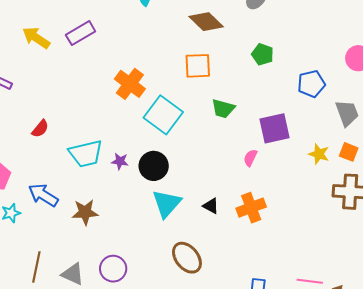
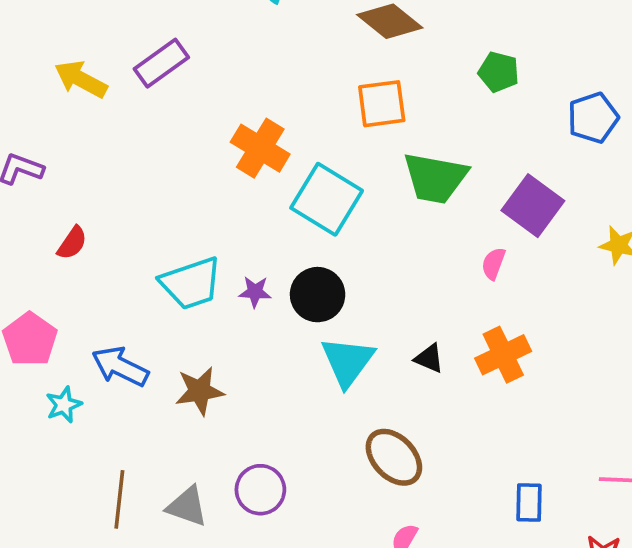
green trapezoid: (223, 109) -> (435, 178), size x1.5
purple square: (275, 128) -> (533, 206), turned -36
red semicircle: (40, 129) -> (72, 243), moved

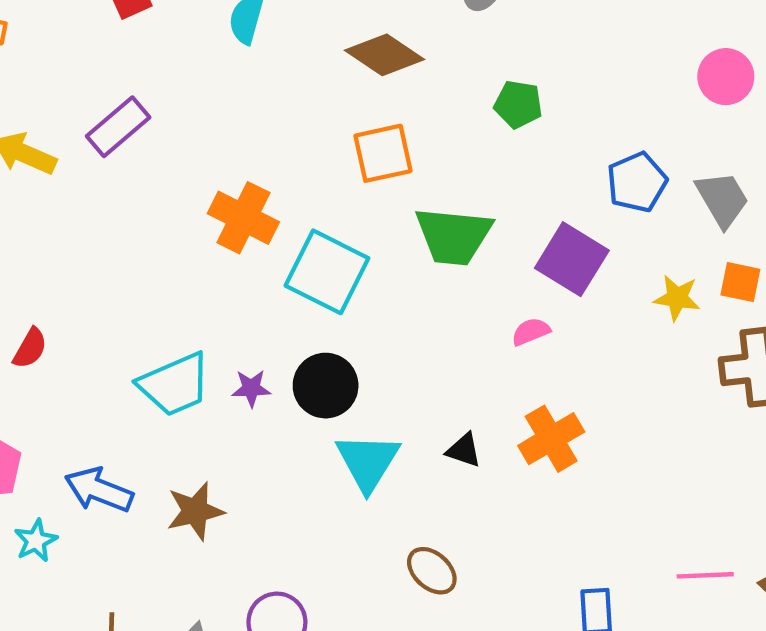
blue pentagon: (593, 118) -> (637, 182), moved
pink semicircle: (493, 264) -> (531, 332), turned 52
brown ellipse: (394, 457) -> (432, 571), size x0.7

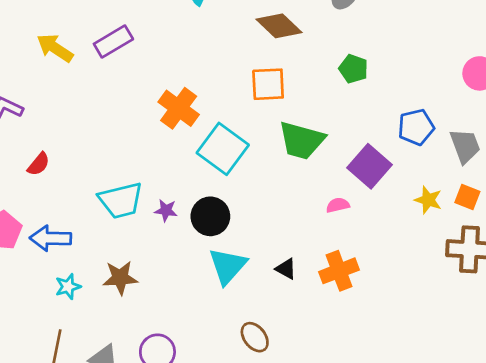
blue arrow: (99, 490) -> (50, 238), moved, turned -30
cyan star: (36, 541) -> (68, 287), moved

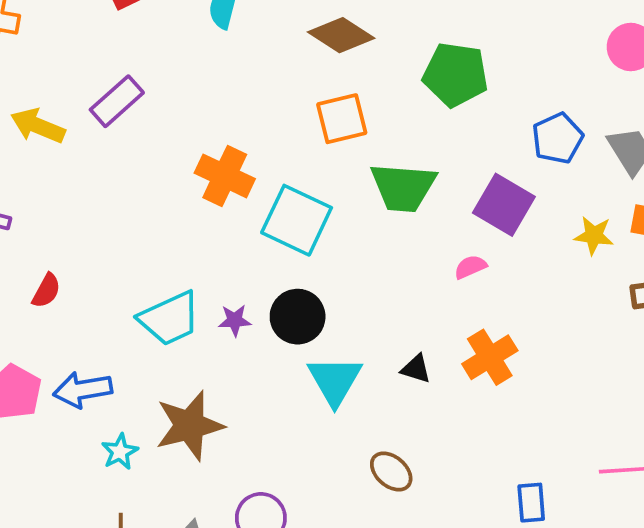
green pentagon: (353, 69) -> (455, 74), size x1.6
brown star: (120, 278) -> (189, 426), size x1.4

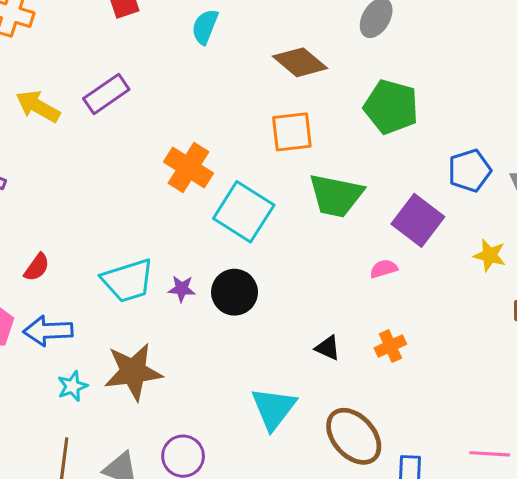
red semicircle: (46, 291) -> (37, 267), moved
orange cross: (490, 357) -> (390, 346), size x0.7
cyan triangle: (335, 380) -> (274, 408), moved
brown ellipse: (391, 471) -> (354, 436), moved, size x1.6

